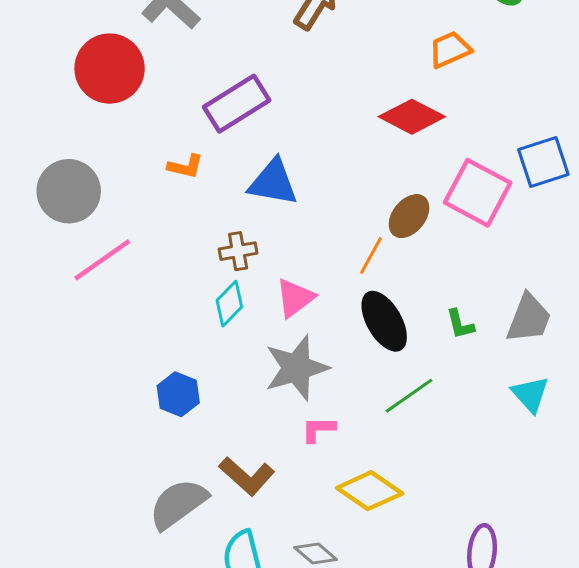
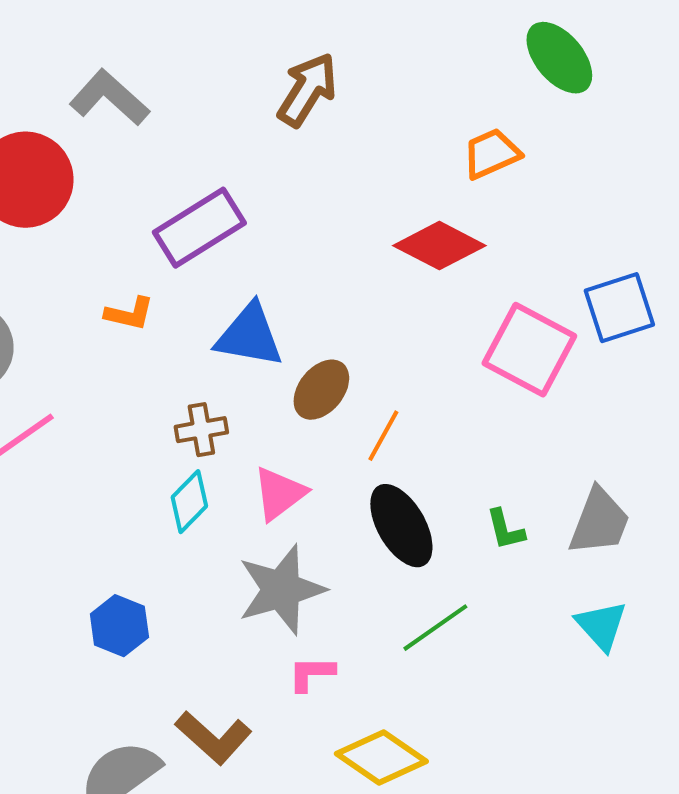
brown ellipse: (409, 216) -> (321, 390), moved

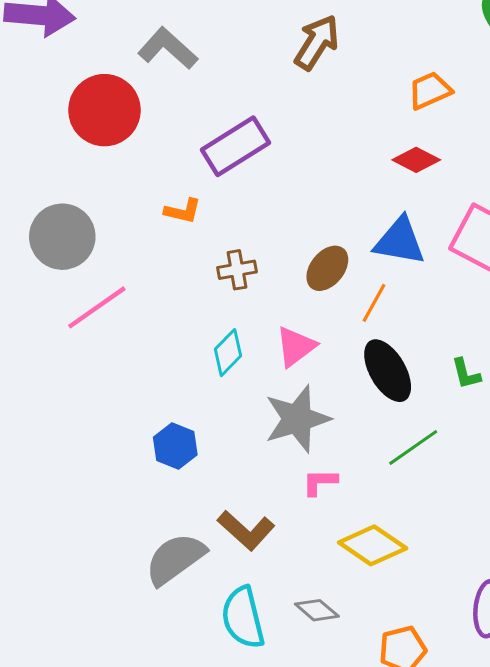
orange trapezoid: (491, 154) -> (430, 91), moved
red diamond: (439, 246) -> (416, 160), size x0.7
blue triangle: (249, 336) -> (400, 241), moved
brown cross: (201, 430) -> (237, 270), moved

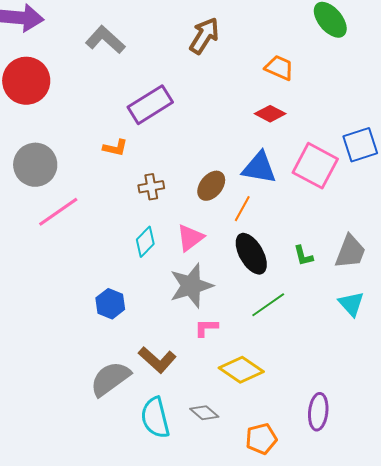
orange trapezoid: (430, 91) -> (279, 68), turned 48
red circle: (104, 110) -> (26, 81), moved

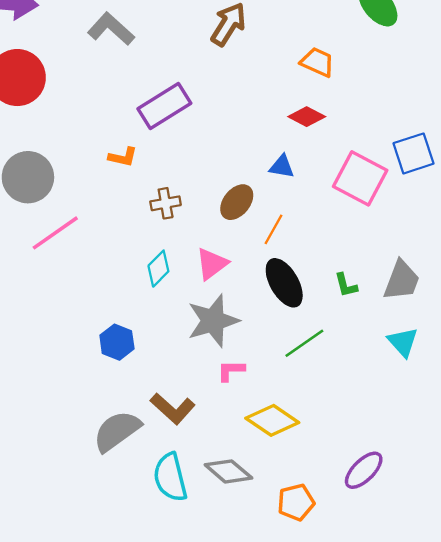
blue triangle: (259, 168) -> (282, 167), moved, size x0.6
purple ellipse: (318, 412) -> (364, 470), turned 39
gray diamond: (204, 413) -> (228, 471), size x1.4

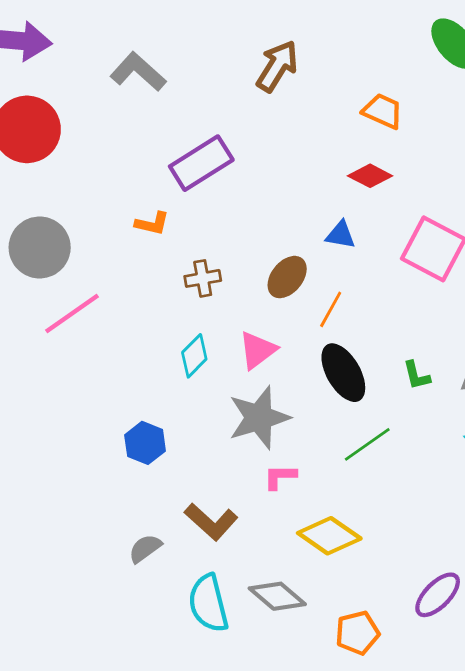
gray semicircle: (117, 431) -> (145, 548), size x0.6

